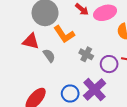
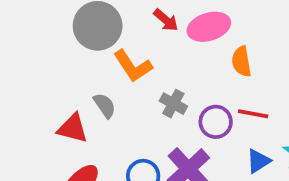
red triangle: (31, 41) -> (73, 128), moved

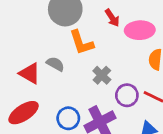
gray semicircle: (105, 106) -> (55, 64), turned -42

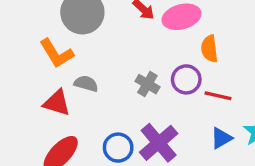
orange L-shape: (81, 43) -> (57, 53), moved
purple circle: (127, 95) -> (186, 79), moved

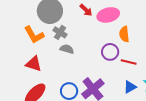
gray semicircle: (86, 84) -> (67, 49), moved
gray cross: (147, 84) -> (60, 32), moved

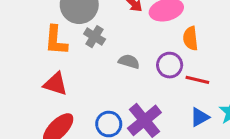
orange L-shape: (34, 35) -> (56, 40), turned 35
gray semicircle: (67, 49) -> (129, 61), moved

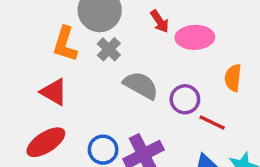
orange semicircle: (190, 38) -> (233, 78), moved
gray semicircle: (129, 61) -> (141, 85), size x1.5

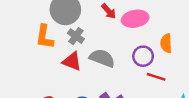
red triangle: (54, 92) -> (72, 61), moved
purple circle: (185, 99) -> (143, 56), moved

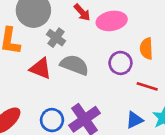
gray cross: (76, 36) -> (56, 38), moved
red line: (156, 77) -> (147, 86), moved

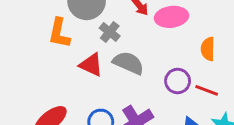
purple circle: (120, 63) -> (178, 81), moved

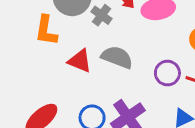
gray cross: (110, 32) -> (102, 15), moved

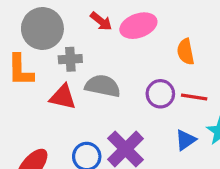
gray cross: (102, 15) -> (70, 59), moved, turned -30

